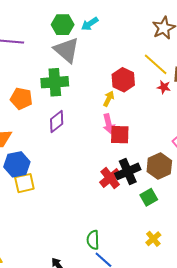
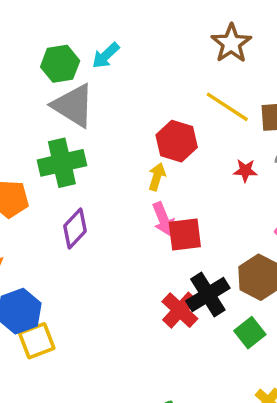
red star: (164, 87) -> (245, 171), moved

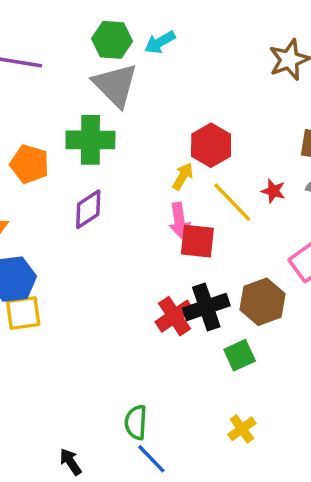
yellow line: (227, 107) -> (232, 202), moved

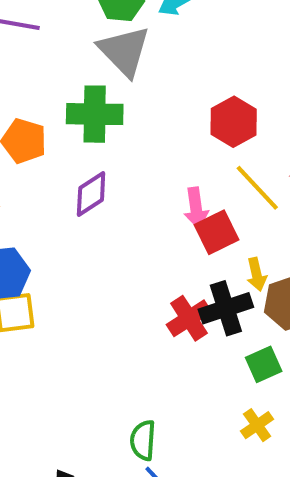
yellow arrow: (183, 176) -> (257, 274), moved, turned 136
red square: (197, 241) -> (216, 232), turned -33
yellow cross: (242, 429) -> (257, 425), moved

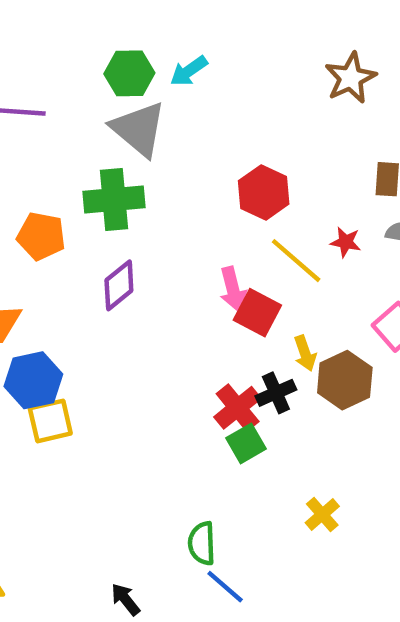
red square: (216, 232) -> (257, 313), turned -30
black cross: (226, 308) -> (276, 393), size x0.7
green square: (264, 364) -> (246, 443), moved

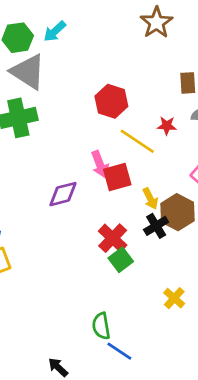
purple diamond: (119, 285) -> (63, 194), moved, turned 32
red square: (257, 313) -> (117, 177), turned -36
black cross: (276, 393) -> (156, 226), moved

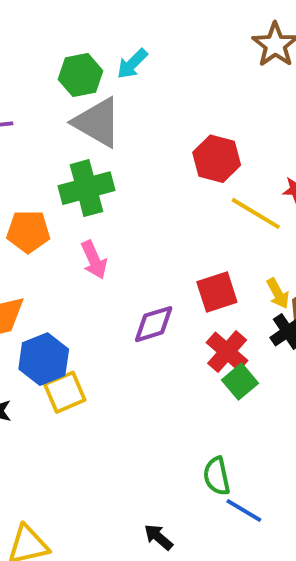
pink arrow: (100, 164) -> (94, 260), moved
red square: (117, 177) -> (217, 292), moved
purple diamond: (63, 194) -> (154, 324), moved

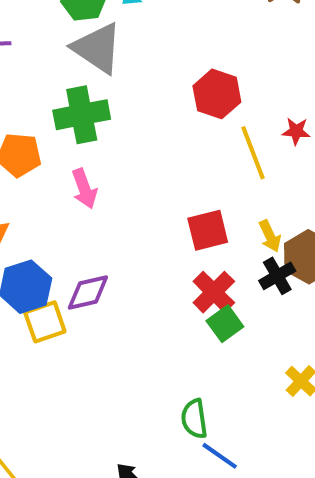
yellow line: (256, 213) -> (253, 153), turned 34
purple diamond: (154, 324) -> (88, 292), moved

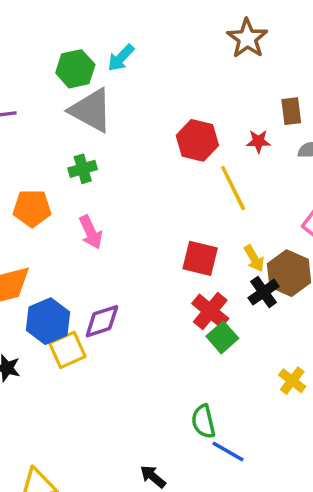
green cross: (82, 115) -> (83, 169), size x0.6
red star: (296, 131) -> (258, 141), moved
red square: (208, 230) -> (200, 258), turned 33

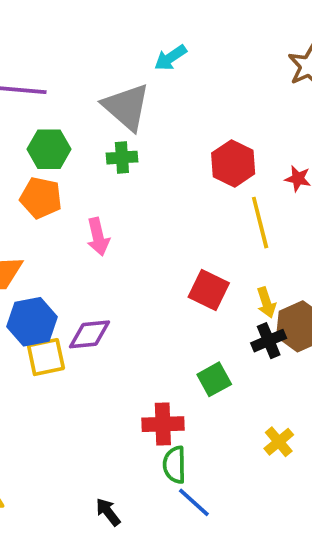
green hexagon: (75, 69) -> (49, 149), moved
green cross: (83, 169) -> (122, 158), moved
red cross: (210, 311) -> (163, 424), moved, turned 36

